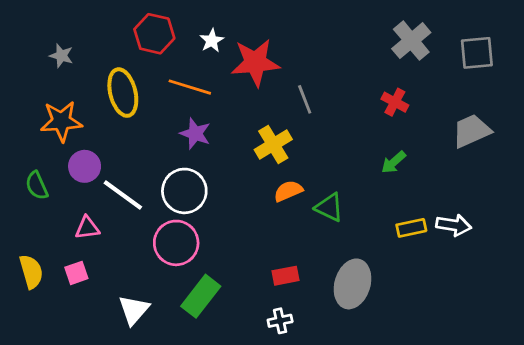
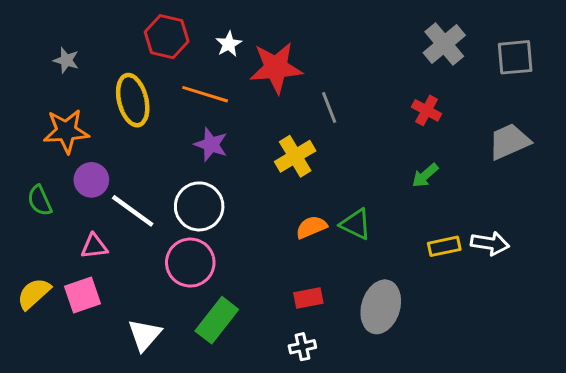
orange semicircle: (288, 191) -> (311, 227), moved
yellow semicircle: (31, 272) -> (34, 294), turned -116
pink square: (76, 273) -> (82, 295), size x1.4

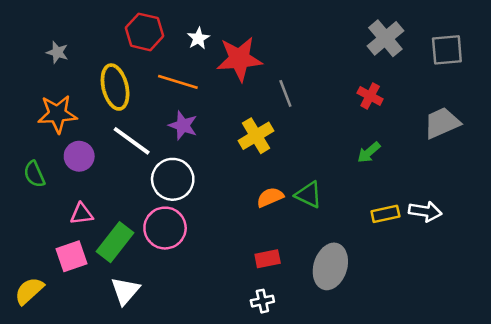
white line: (133, 211) -> (132, 141), moved
yellow semicircle: (34, 294) -> (29, 291), moved
green rectangle: (217, 320) -> (115, 242), moved

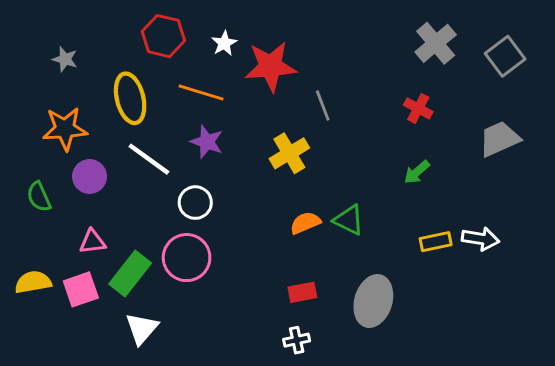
gray square: (447, 50) -> (505, 56), turned -32
white circle: (173, 179) -> (195, 203), size x0.7
yellow semicircle: (29, 291) -> (33, 282), moved, turned 32

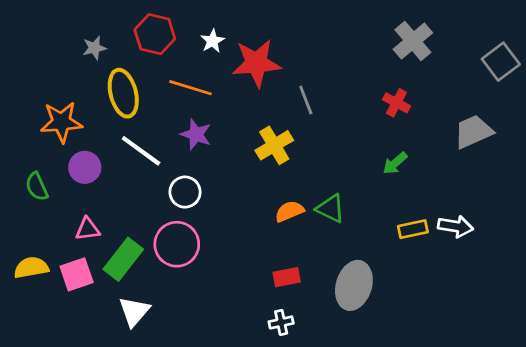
gray square: (505, 56) -> (501, 62), moved
gray star: (65, 59) -> (94, 48), moved, turned -30

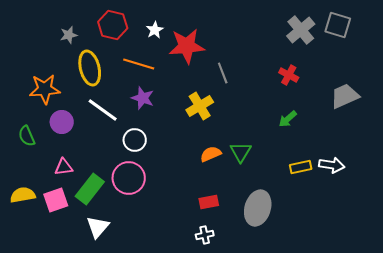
gray square: (501, 62) -> (338, 25), moved, turned -36
green triangle: (331, 209) -> (241, 152), turned 35

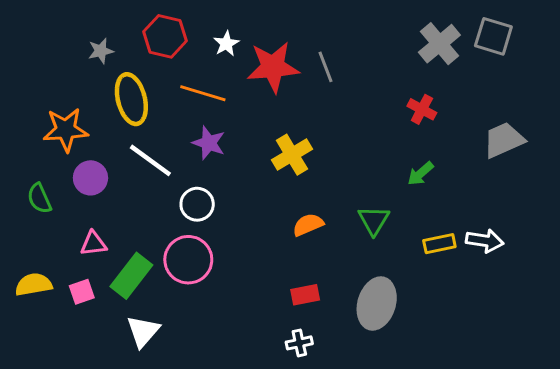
gray line: (223, 73) -> (326, 67), moved
green triangle: (241, 152) -> (374, 220), moved
pink square: (56, 200) -> (82, 292), size x0.7

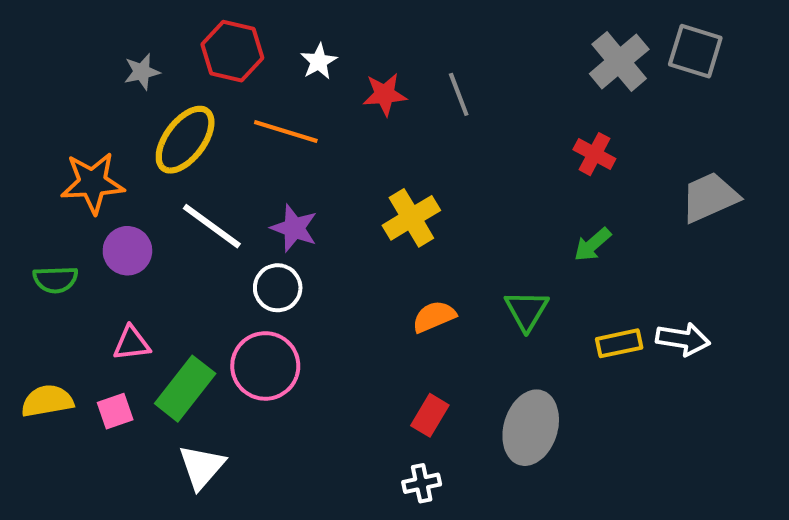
red star: (273, 67) -> (385, 94), size x0.6
yellow ellipse: (131, 99) -> (185, 140), turned 51
purple star: (209, 143) -> (294, 228), moved
green semicircle: (39, 198) -> (55, 280), turned -68
red rectangle: (305, 295) -> (430, 415), turned -48

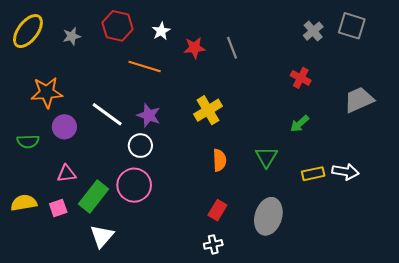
gray cross: (619, 61) -> (313, 31), size x0.7
yellow ellipse: (185, 140) -> (28, 31), moved
orange semicircle: (434, 317) -> (219, 160), turned 110

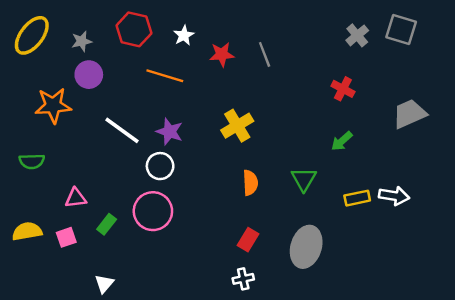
purple circle: (64, 127) -> (89, 75), moved
green rectangle: (94, 197) -> (107, 224), size x0.6
white triangle: (102, 236) -> (104, 284), moved, size x0.7

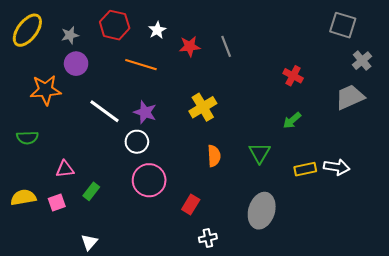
gray cross: (357, 35) -> (362, 61), moved
pink circle: (153, 211) -> (149, 180), moved
red rectangle: (248, 240) -> (191, 205), moved

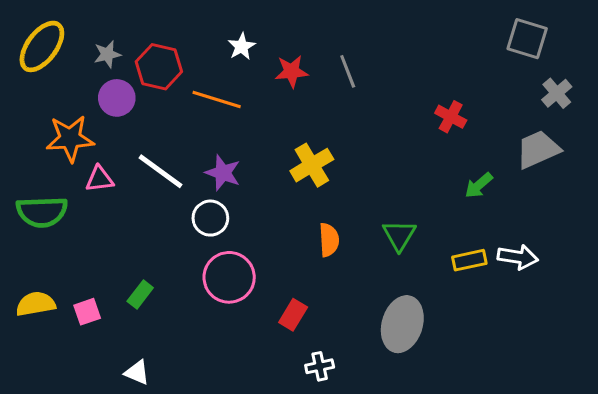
red hexagon: (115, 25) -> (159, 67), moved
green arrow: (292, 120) -> (479, 185), moved
green semicircle: (27, 138) -> (42, 212), size x1.5
pink triangle: (65, 169) -> (100, 179), moved
white triangle: (89, 242) -> (137, 373), turned -48

